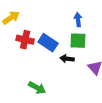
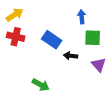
red cross: (25, 40) -> (16, 37), moved
green square: (78, 41) -> (93, 38), moved

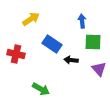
yellow arrow: (15, 15) -> (31, 19), moved
red cross: (16, 37) -> (16, 54), moved

